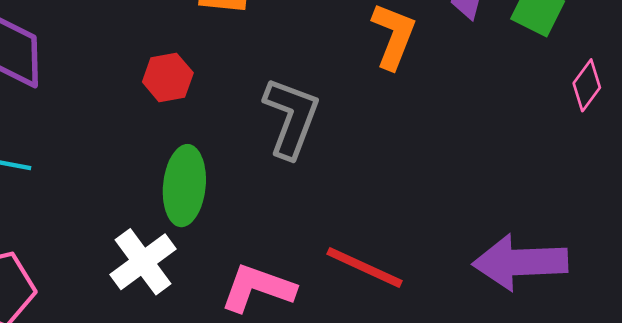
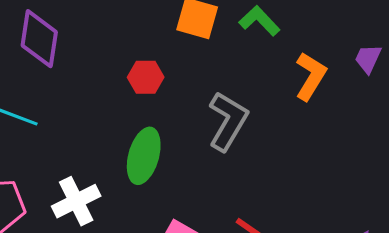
white cross: (143, 262) -> (76, 201), moved

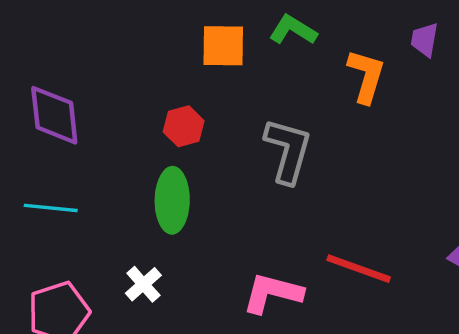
green ellipse: (144, 156) -> (172, 200), moved
white cross: (76, 201) -> (143, 284), size x0.7

